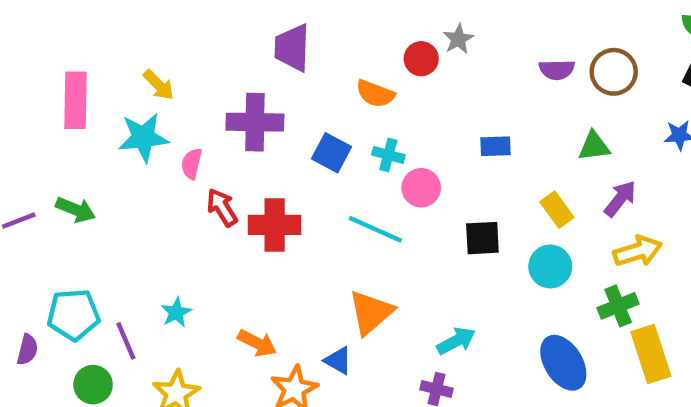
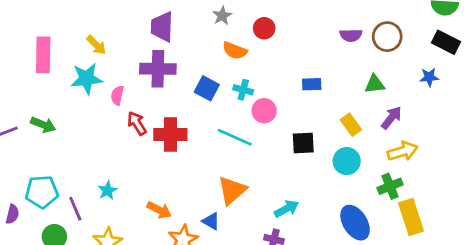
gray star: (458, 39) -> (222, 16), moved
purple trapezoid: (292, 48) -> (162, 27), moved

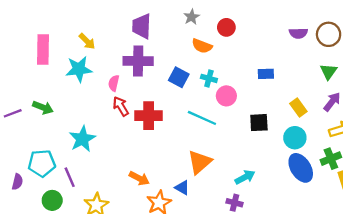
green triangle: (375, 84) -> (329, 72), moved, turned -48
pink semicircle: (117, 95) -> (114, 83), moved
cyan star: (108, 190) -> (82, 139), moved, size x1.6
blue ellipse: (355, 223) -> (301, 168), moved

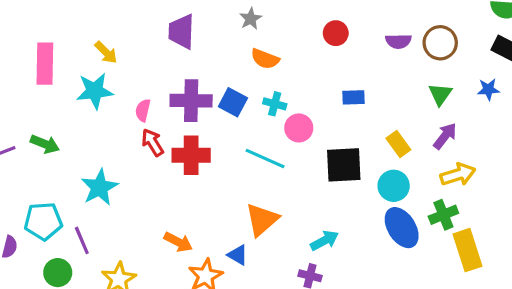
red circle: (226, 27) -> (336, 33), moved
purple cross: (138, 61) -> (191, 101), moved
black square: (259, 123) -> (344, 165), size x1.4

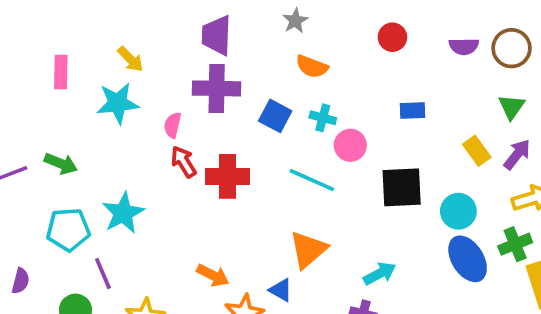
pink rectangle: (45, 64) -> (61, 72), size x0.7
purple cross: (191, 101) -> (217, 88), moved
yellow rectangle: (398, 144) -> (477, 151), moved
cyan pentagon: (43, 221) -> (68, 230), moved

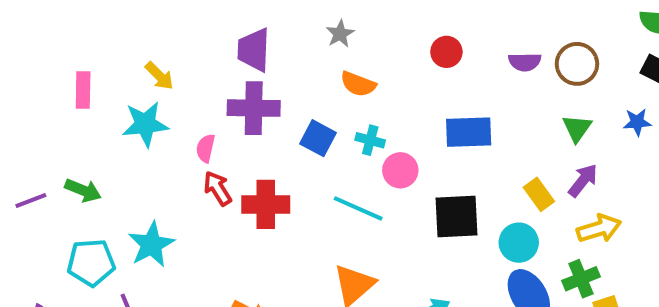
blue rectangle: (413, 110) -> (469, 132), size x1.6
yellow rectangle: (477, 151) -> (539, 194), moved

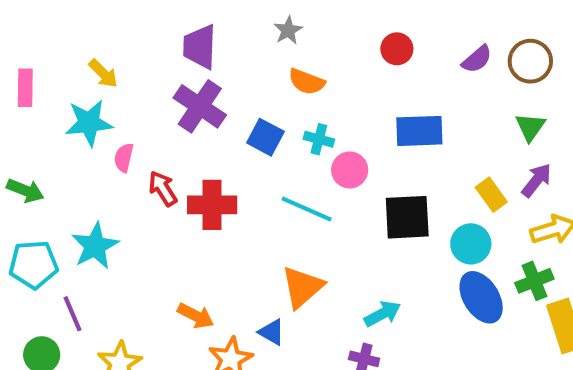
purple semicircle: (525, 62) -> (477, 59), turned -40
purple cross: (254, 108) -> (200, 106), turned 33
pink semicircle: (206, 148) -> (124, 158), moved

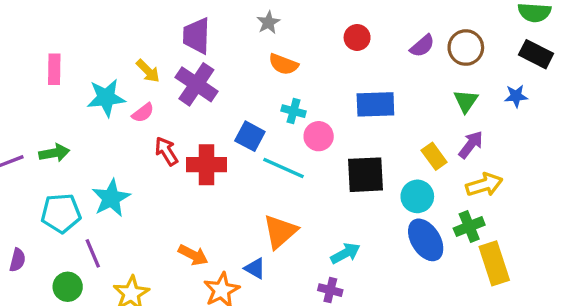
yellow arrow: (103, 73) -> (148, 71), moved
blue square: (265, 137) -> (250, 136), moved
pink semicircle: (124, 158) -> (143, 113), moved, turned -140
green arrow: (25, 191) -> (54, 153), turned -32

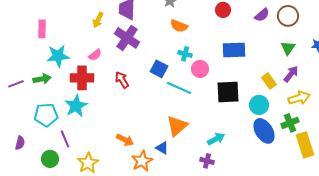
yellow arrow: (148, 71) -> (98, 20), moved, turned 70
cyan star: (106, 98) -> (58, 56), moved
red arrow: (166, 151) -> (122, 80), moved
red cross: (206, 165) -> (82, 78), moved

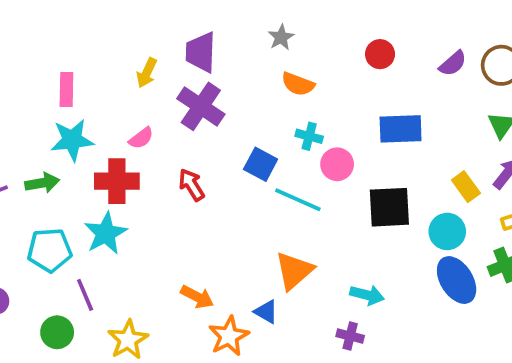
pink rectangle: (42, 29) -> (66, 90), moved
cyan arrow: (216, 139) -> (367, 295), turned 42

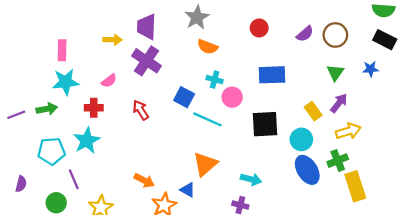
gray star: (281, 37) -> (197, 17), size x1.5
yellow arrow: (147, 73) -> (112, 40), turned -114
red cross: (117, 181) -> (94, 108), size x0.7

